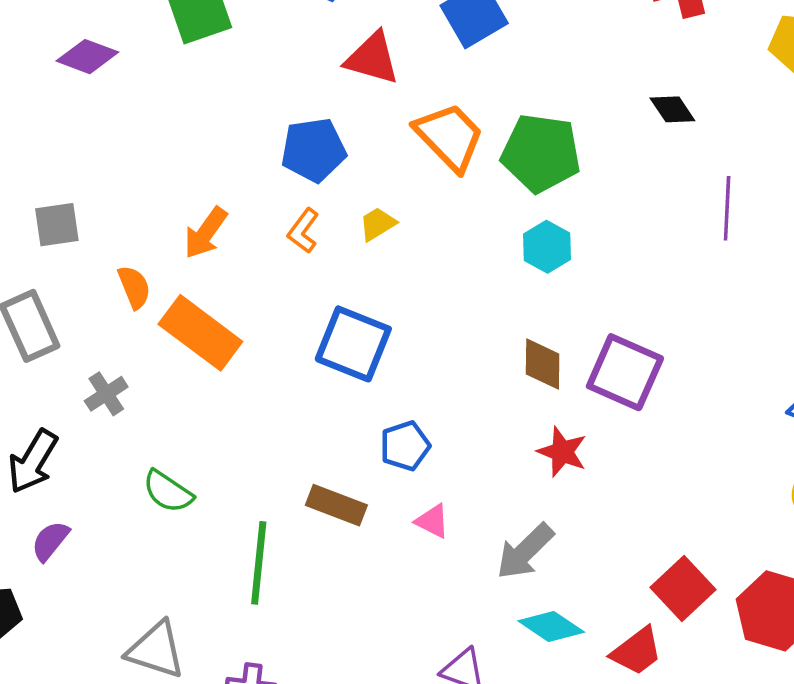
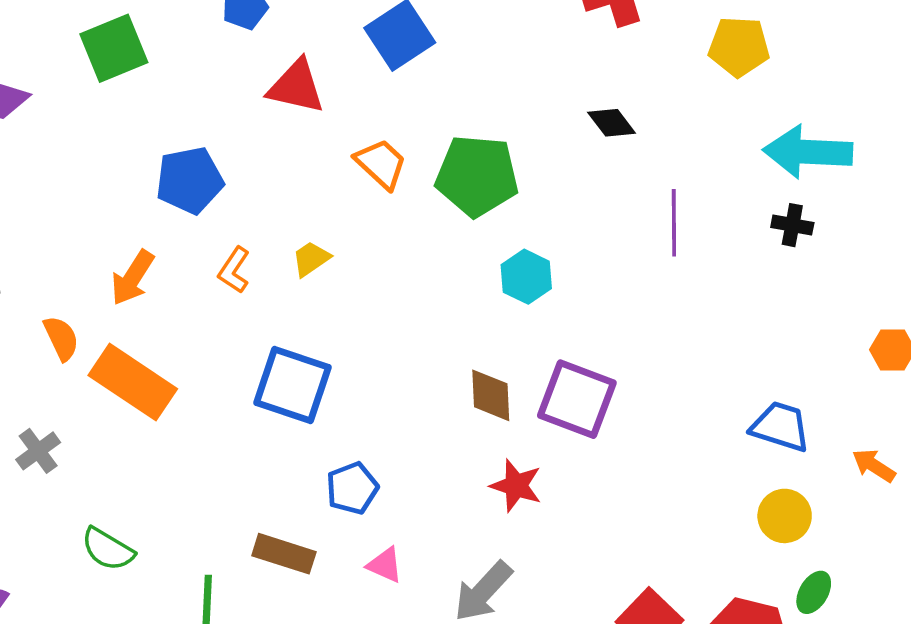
orange trapezoid: (450, 137) -> (381, 164), size x0.7
blue pentagon: (313, 150) -> (190, 180), moved
cyan hexagon: (547, 247) -> (526, 277), moved

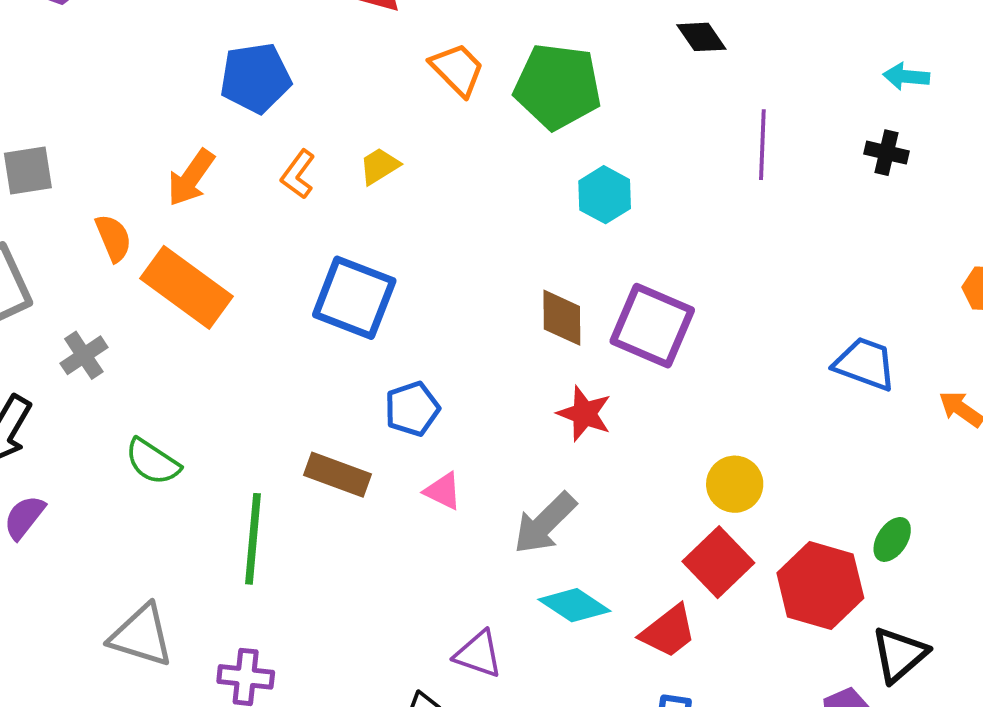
cyan arrow: (808, 152) -> (906, 76), size x0.5
yellow circle: (785, 516) -> (735, 484), moved

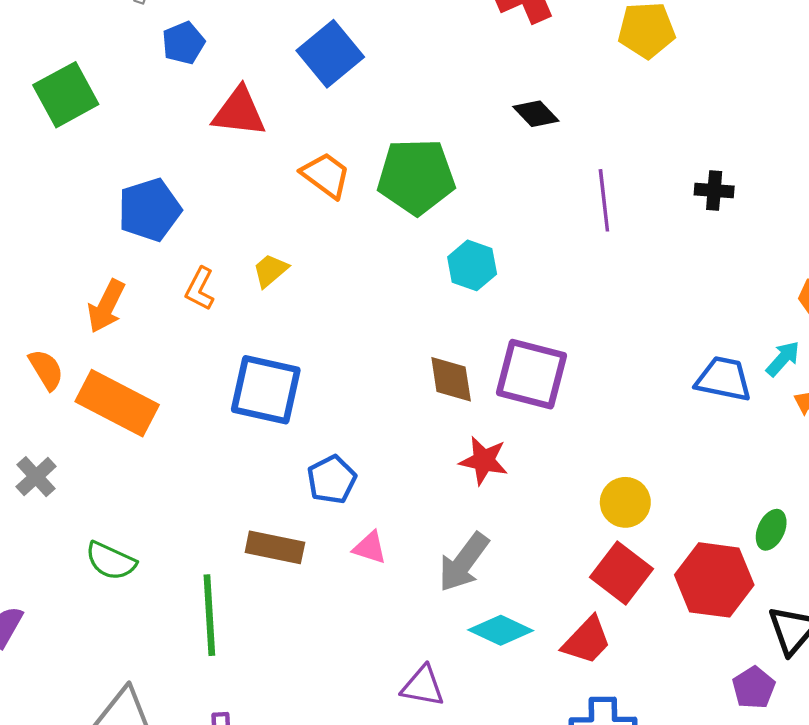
cyan arrow: (906, 76) -> (783, 359), moved, turned 135

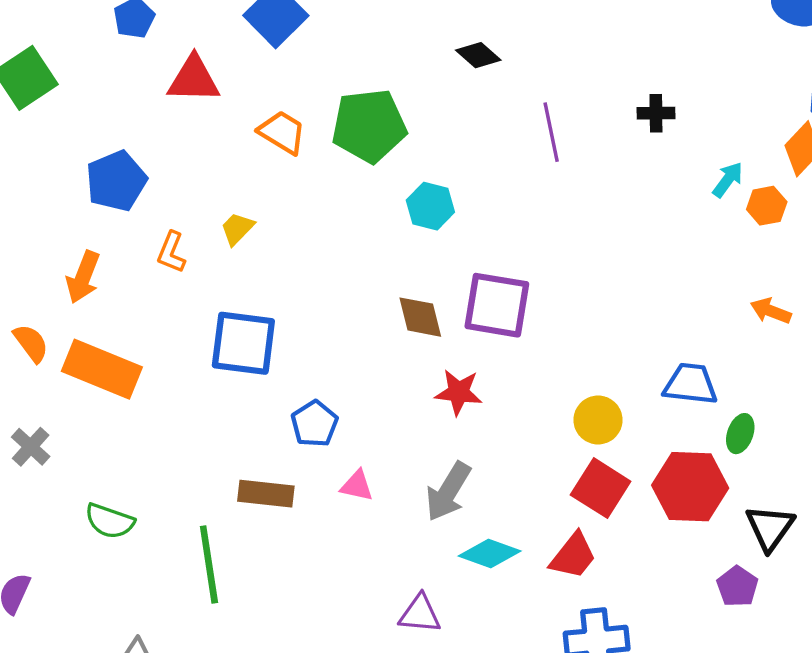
cyan arrow: (783, 359) -> (728, 180), moved
blue trapezoid: (724, 379) -> (690, 384), moved

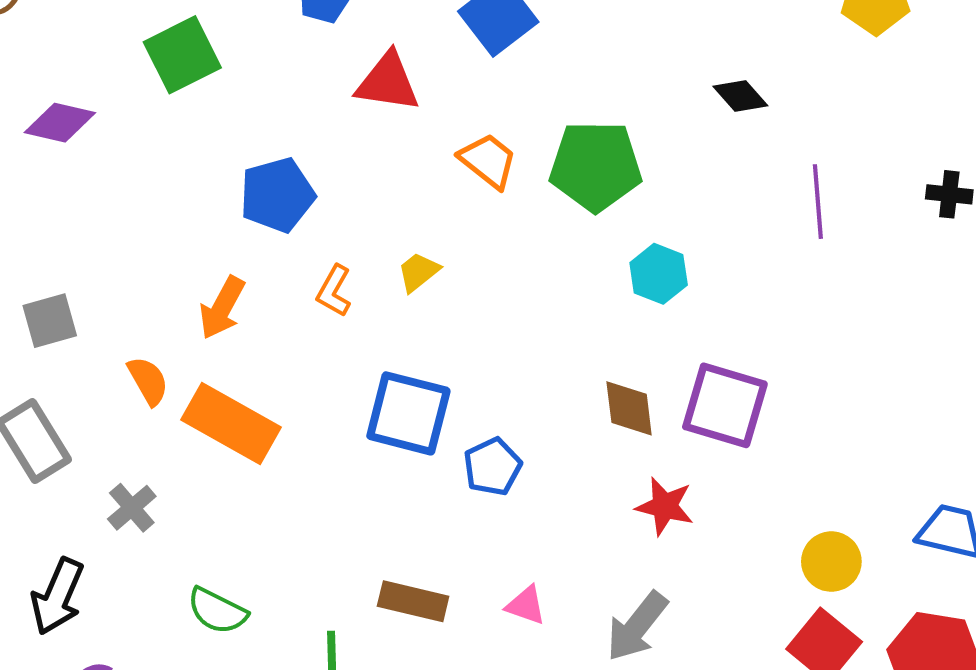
blue pentagon: (314, 424) -> (492, 467), moved

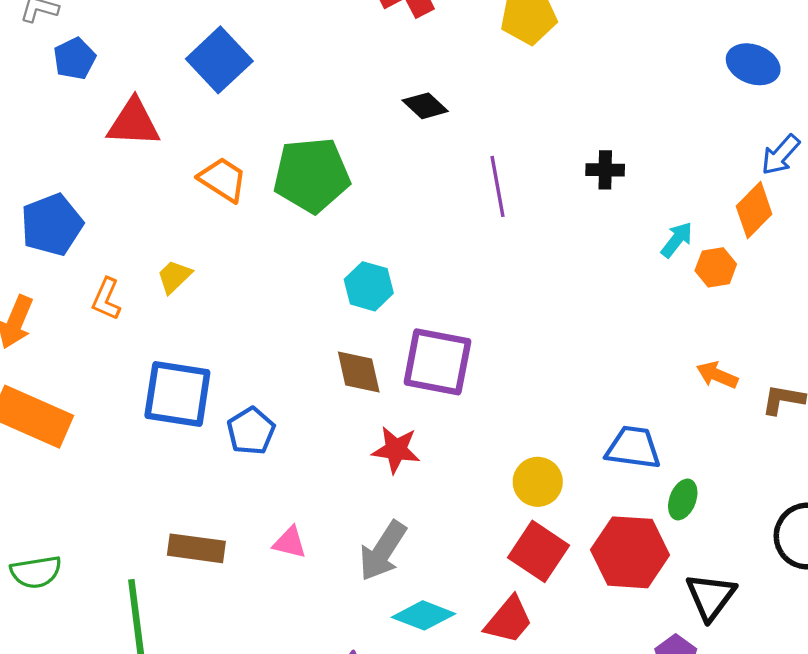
cyan hexagon: (659, 274) -> (369, 286), moved
green semicircle: (217, 611) -> (36, 572), turned -30

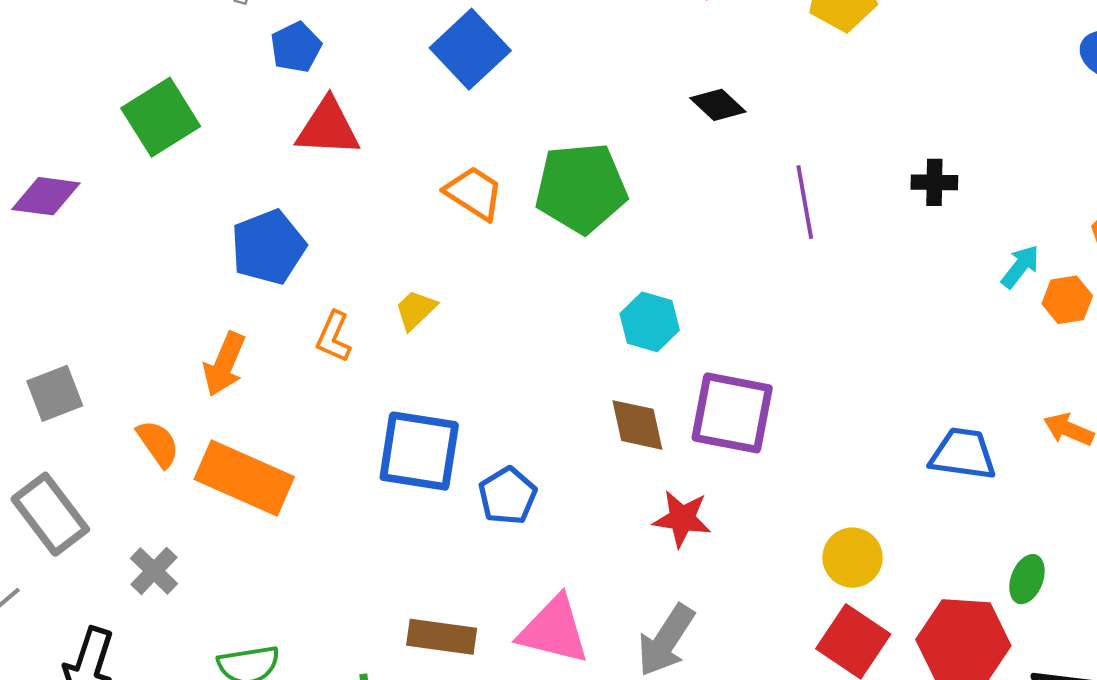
red triangle: (134, 123) -> (328, 128), moved
blue trapezoid: (633, 448) -> (963, 454), moved
pink triangle: (290, 543) -> (554, 630), size x1.8

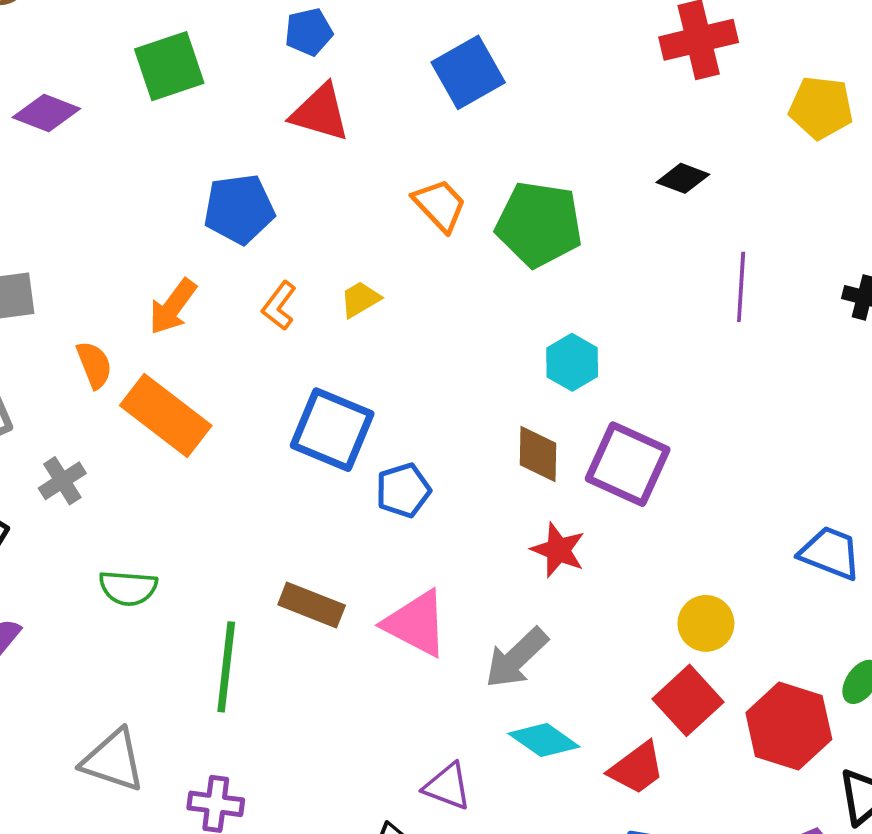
black diamond: (718, 105) -> (683, 178), turned -36

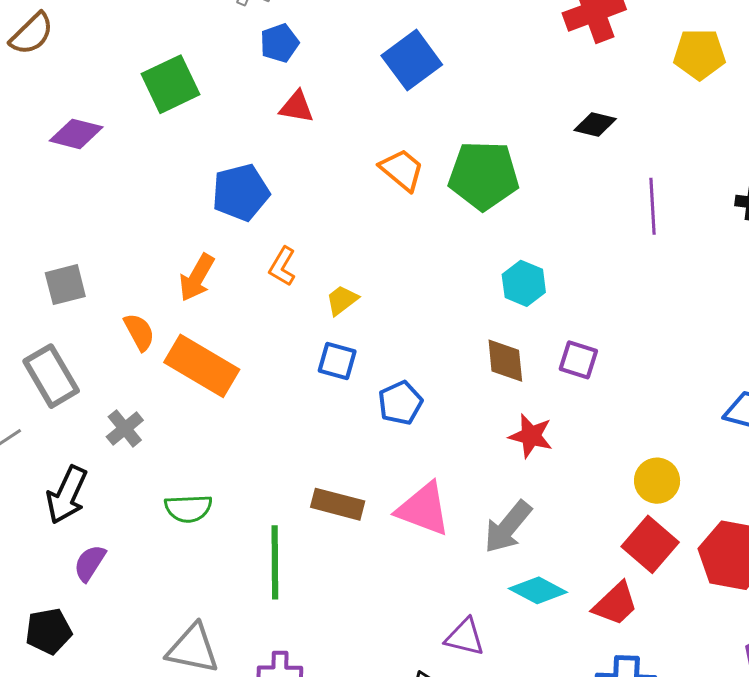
red triangle: (320, 113) -> (297, 107), size x0.7
yellow trapezoid: (360, 299) -> (342, 300), moved
blue square: (332, 430) -> (337, 361), size x0.6
purple square: (628, 464) -> (578, 360), size x0.6

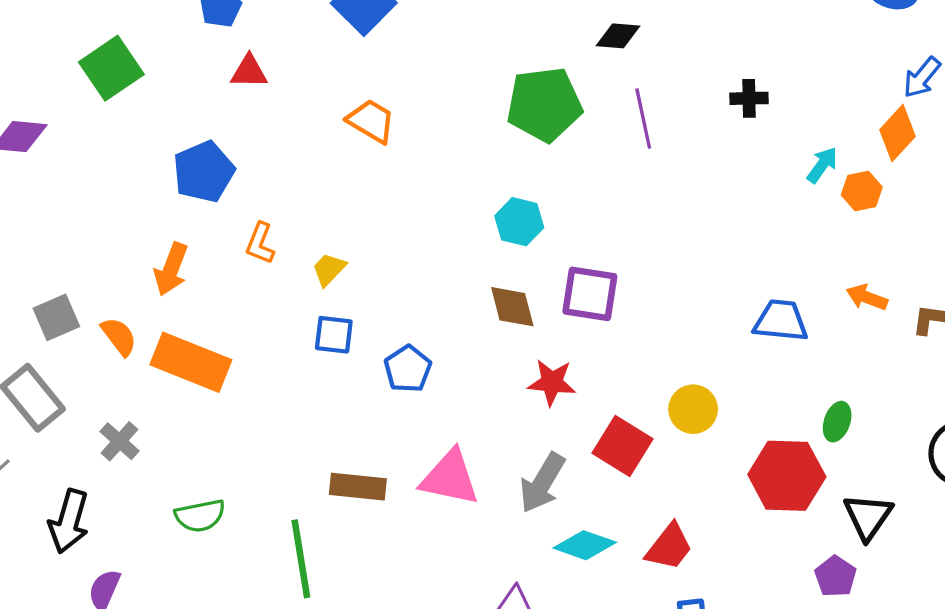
black diamond: (595, 124) -> (618, 36), moved
green pentagon: (484, 175) -> (544, 104), moved
gray square: (65, 285) -> (56, 317), moved
purple square: (578, 360) -> (590, 294), size x1.4
red square: (650, 544) -> (623, 446), moved

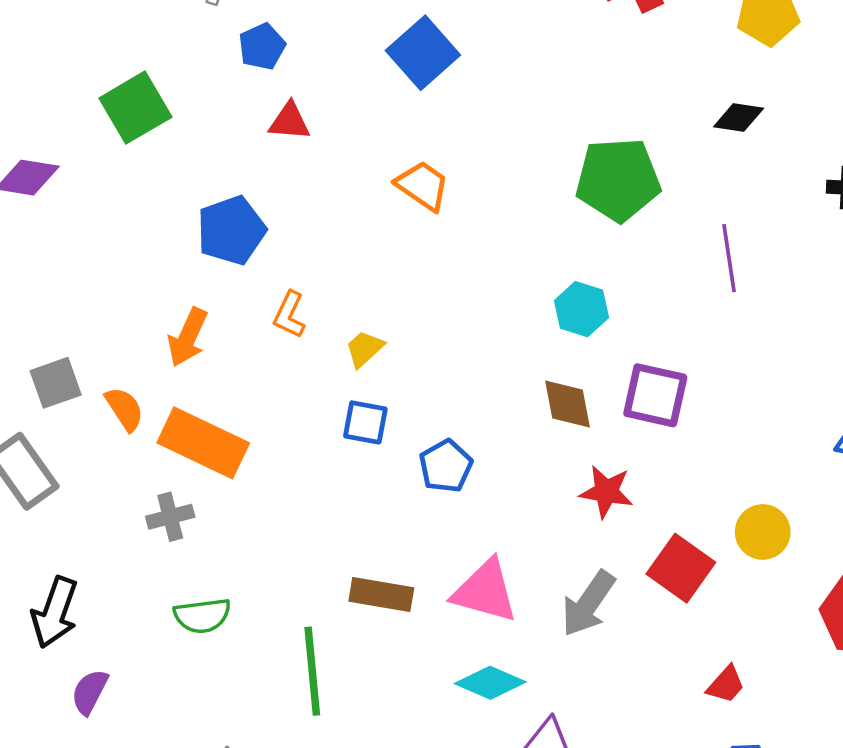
black diamond: (618, 36) -> (739, 118), moved
purple line: (643, 119) -> (729, 258), moved
gray cross: (120, 441) -> (170, 517), moved, turned 30
cyan diamond: (585, 545) -> (490, 683), moved
red trapezoid: (669, 547) -> (726, 685), size x0.7

